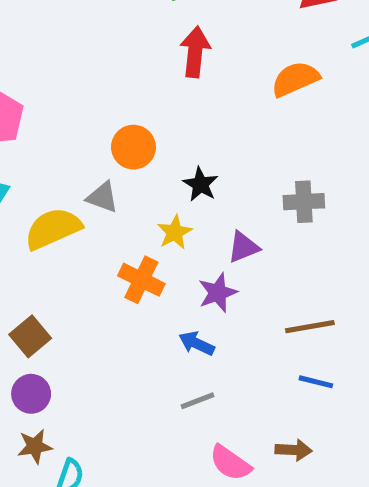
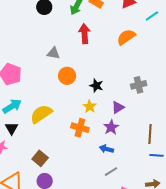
gray triangle: (102, 197) -> (53, 53), moved
brown line: (310, 327) -> (150, 134), turned -66

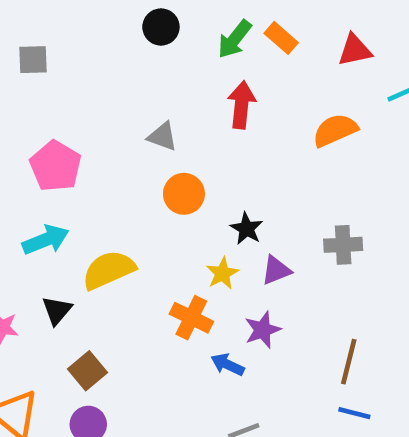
purple triangle: (118, 107) -> (276, 270), moved
black triangle: (12, 128) -> (57, 310), moved
blue arrow: (106, 149) -> (228, 365), moved

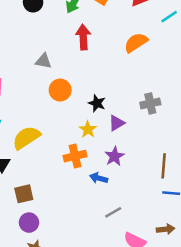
orange cross: (191, 318) -> (75, 156), turned -30
brown square: (87, 371) -> (24, 194), turned 36

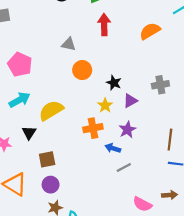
gray line: (113, 212) -> (124, 167), moved

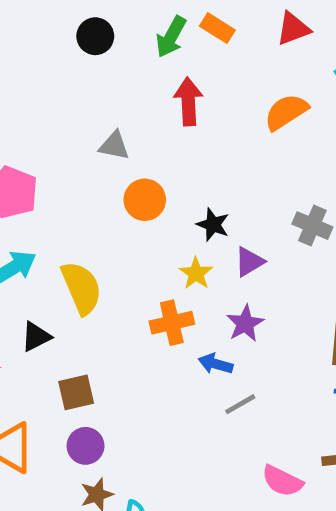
gray cross: (160, 85) -> (312, 226), turned 35
yellow semicircle: (51, 110) -> (81, 288), turned 100
black triangle: (29, 133) -> (36, 337), turned 32

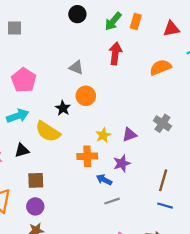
orange rectangle: (217, 28) -> (136, 22), turned 63
black star: (213, 225) -> (63, 108), moved
yellow semicircle: (81, 288) -> (48, 132), turned 135

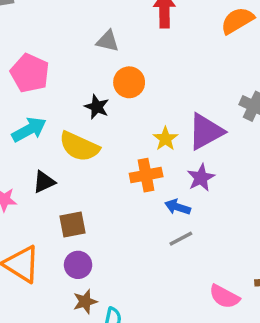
purple triangle: (129, 135) -> (206, 132), size x1.6
gray line: (112, 201) -> (181, 239), moved

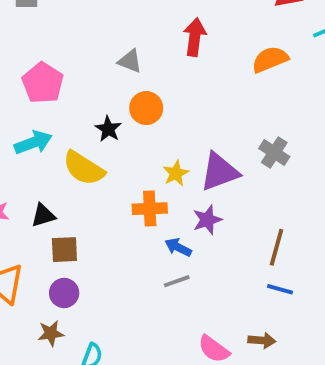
black triangle: (44, 182) -> (43, 215), moved
brown star: (85, 302) -> (51, 333), moved

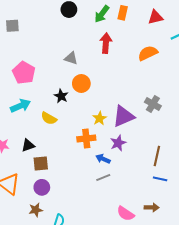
yellow semicircle: (84, 168) -> (49, 118), size x0.7

